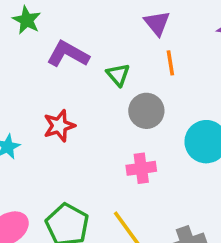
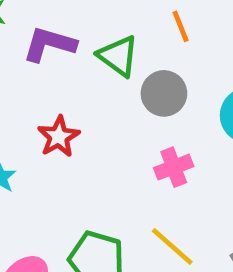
green triangle: (118, 75) -> (118, 56), size x1.4

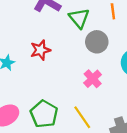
pink cross: (174, 167) -> (93, 79), turned -36

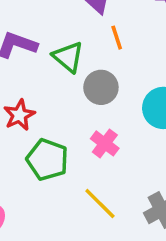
green pentagon: (44, 114) -> (47, 160), moved

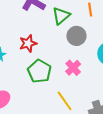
green triangle: (68, 57) -> (61, 16), turned 30

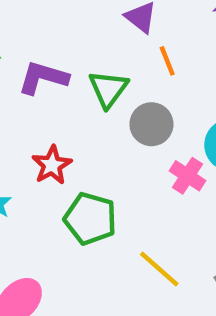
pink cross: (73, 68) -> (187, 176), moved

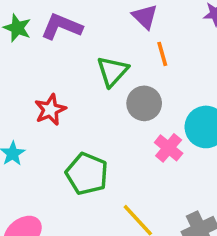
purple L-shape: (43, 78) -> (62, 27), moved
red star: (52, 165) -> (50, 110), moved

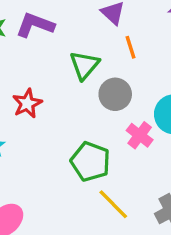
green pentagon: (87, 174) -> (90, 162), moved

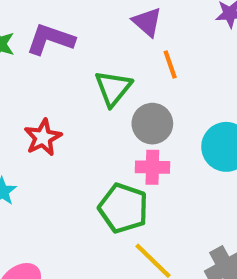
pink cross: (140, 135) -> (152, 167), moved, turned -35

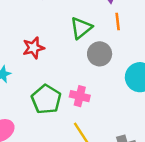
pink cross: (152, 167) -> (80, 96), moved
green pentagon: (123, 208) -> (46, 99), moved

